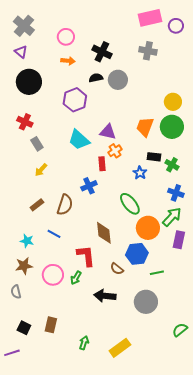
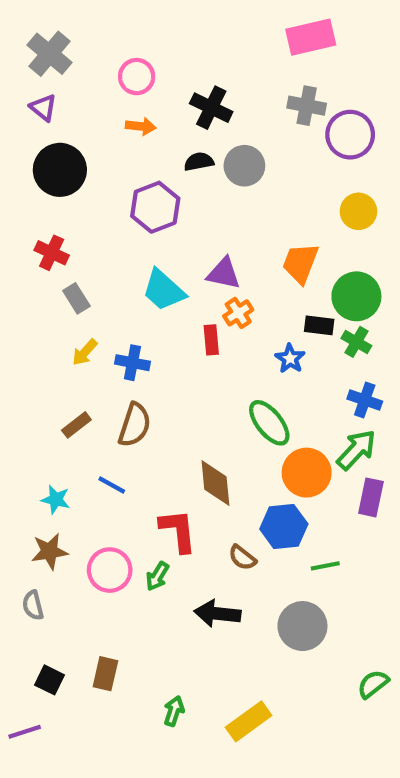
purple circle: (176, 26) -> (350, 135), moved, size x1.5
green circle: (172, 127) -> (356, 296), moved
blue cross: (89, 186) -> (132, 363), moved, turned 35

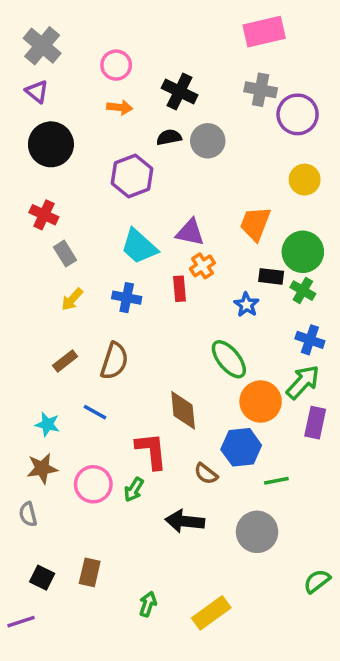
blue cross: (132, 363) -> (127, 298), moved

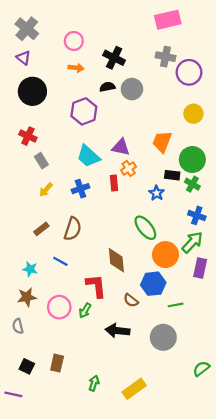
blue cross: (127, 298) -> (81, 189), turned -30
purple line: (21, 622) -> (13, 394), turned 30

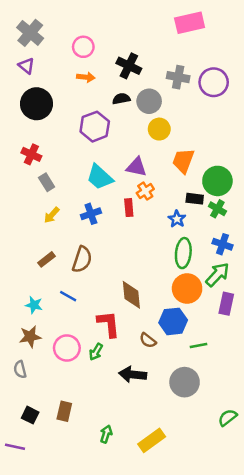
gray cross: (166, 57) -> (178, 77), moved
yellow circle: (193, 114) -> (159, 129), moved
green ellipse: (145, 228) -> (183, 253), moved, turned 45

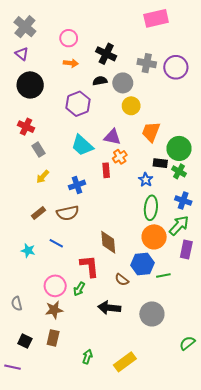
blue cross: (91, 214) -> (77, 185), moved
brown semicircle: (82, 259) -> (68, 213), turned 60
brown star: (30, 337) -> (54, 310), moved
green line: (198, 345) -> (163, 275), moved

